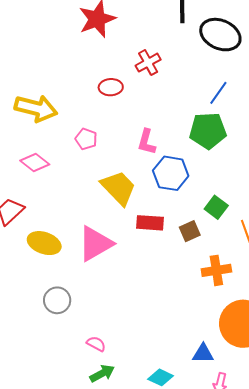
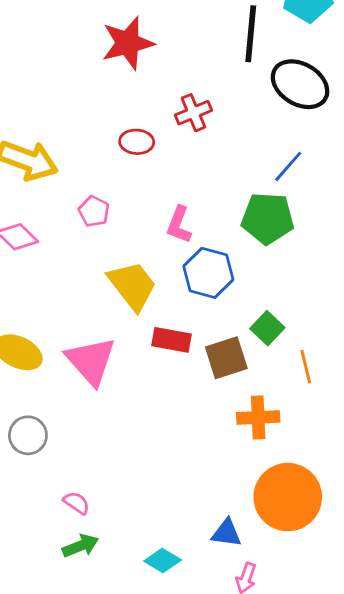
brown square: (190, 231) -> (226, 358), size x1.4
pink triangle: (95, 244) -> (91, 361), turned -48

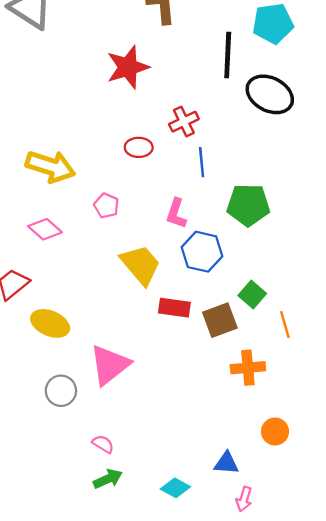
blue line: (288, 166) -> (202, 162), moved, turned -44
pink triangle: (91, 361) -> (110, 365), moved, turned 36
orange circle: (288, 497) -> (275, 431), size x0.5

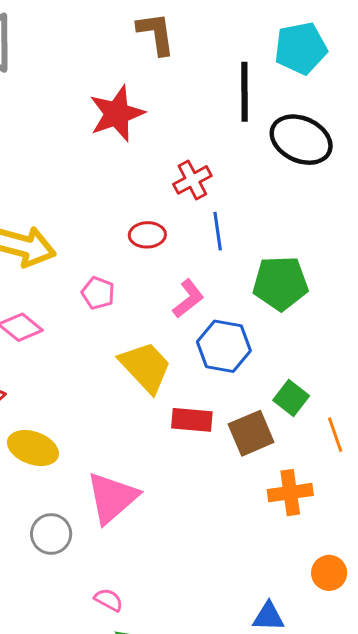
red ellipse: (139, 147) -> (147, 235), moved
pink L-shape: (176, 213) -> (188, 299), turned -144

